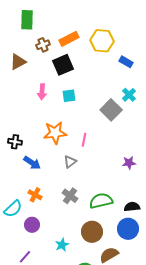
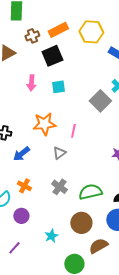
blue arrow: (32, 163) -> (21, 154), turned 108

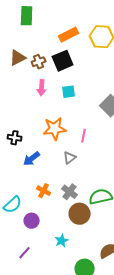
brown cross: (32, 36) -> (39, 62), moved
orange cross: (24, 186) -> (44, 191), moved
brown circle: (81, 223) -> (80, 214), moved

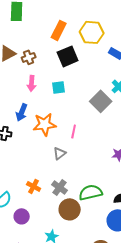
orange rectangle: (69, 35) -> (59, 30), turned -36
black square: (63, 61) -> (68, 56), moved
blue arrow: (32, 159) -> (22, 112), moved, turned -30

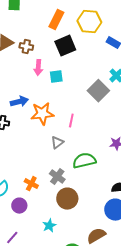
brown cross: (29, 57) -> (26, 47), turned 32
pink arrow: (32, 83) -> (38, 68), moved
blue arrow: (22, 112) -> (19, 102), turned -126
orange cross: (34, 186) -> (31, 184), moved
green semicircle: (91, 192) -> (84, 161), moved

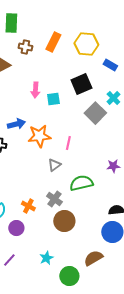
black square: (65, 46) -> (81, 84), moved
brown cross: (26, 47) -> (25, 47), moved
cyan star: (49, 226) -> (46, 258), moved

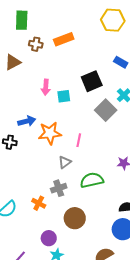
orange rectangle: (53, 42) -> (64, 39), turned 42
yellow hexagon: (86, 44) -> (113, 20), moved
gray cross: (54, 199) -> (59, 188), moved, turned 35
purple circle: (16, 228) -> (49, 238), moved

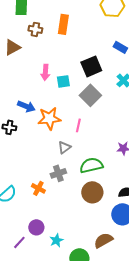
orange rectangle: (64, 39) -> (63, 24), turned -60
gray square: (106, 110) -> (90, 95), moved
blue arrow: (27, 121) -> (26, 106), turned 36
brown circle: (75, 218) -> (92, 192), moved
purple circle: (49, 238) -> (36, 227), moved

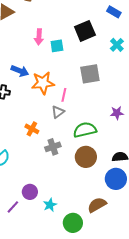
gray square: (90, 95) -> (90, 74), moved, turned 35
pink line: (78, 125) -> (64, 95), moved
gray cross: (58, 173) -> (53, 147), moved
orange cross: (38, 188) -> (32, 129), moved

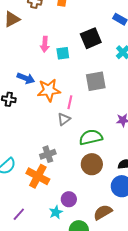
orange cross: (32, 129) -> (38, 176), moved, size x1.6
gray cross: (53, 147) -> (48, 154), moved
purple circle: (30, 192) -> (69, 199), moved

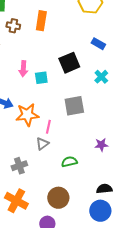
green semicircle: (91, 137) -> (69, 162), size x0.7
gray cross: (48, 154) -> (19, 166), moved
brown circle: (92, 164) -> (58, 198), moved

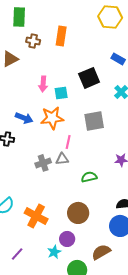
orange star: (27, 115) -> (52, 118), moved
gray triangle: (42, 144) -> (62, 159), turned 32
gray cross: (19, 166) -> (43, 163), moved

